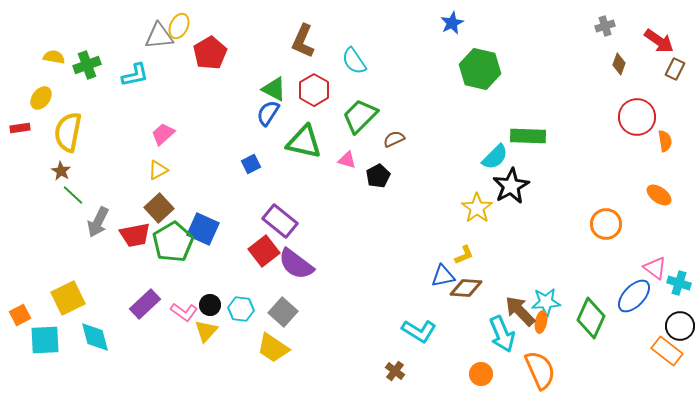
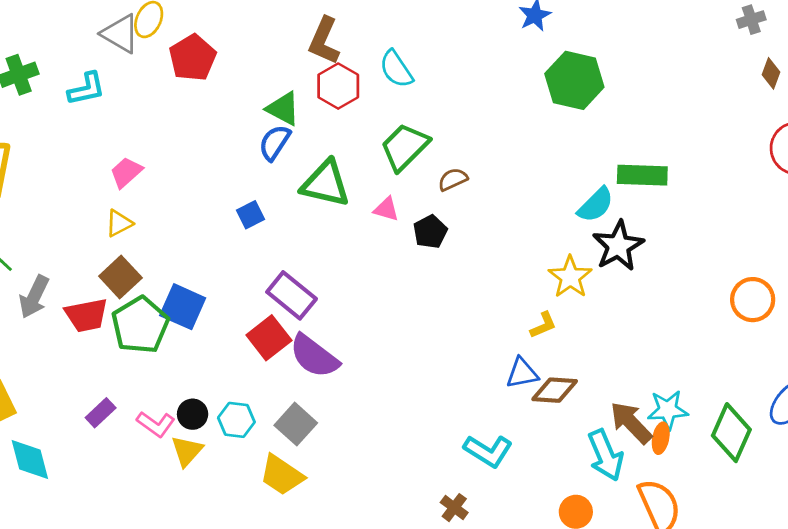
gray triangle: (159, 36) -> (120, 34), turned 36
red hexagon: (314, 90) -> (338, 86), moved
yellow L-shape: (464, 255) -> (543, 325), moved
purple rectangle: (145, 304) -> (101, 413), size x0.7

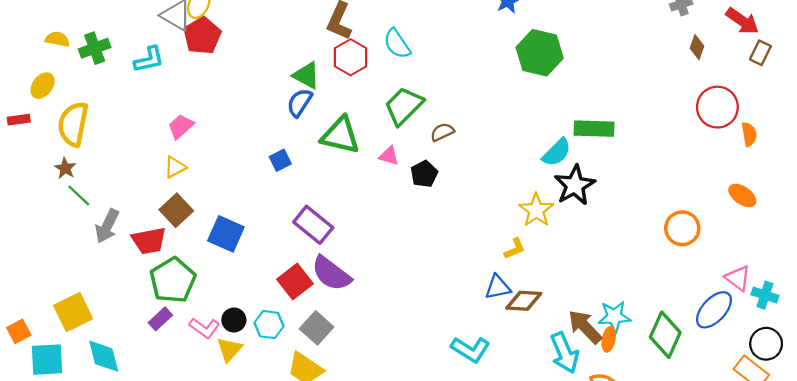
red pentagon: (193, 58) -> (202, 36), moved
green pentagon: (140, 325) -> (173, 280), moved
red square: (269, 338) -> (295, 281), moved

